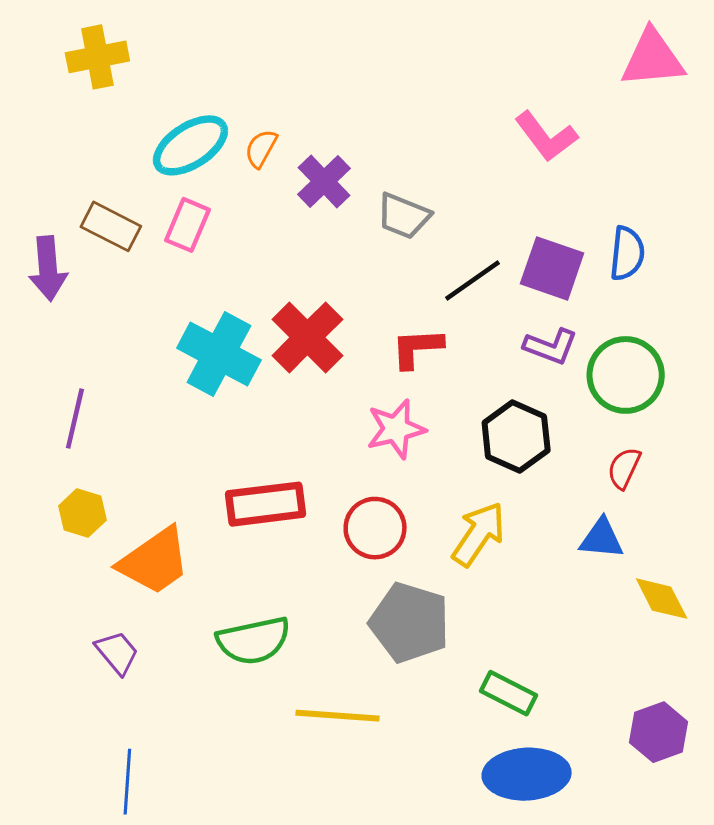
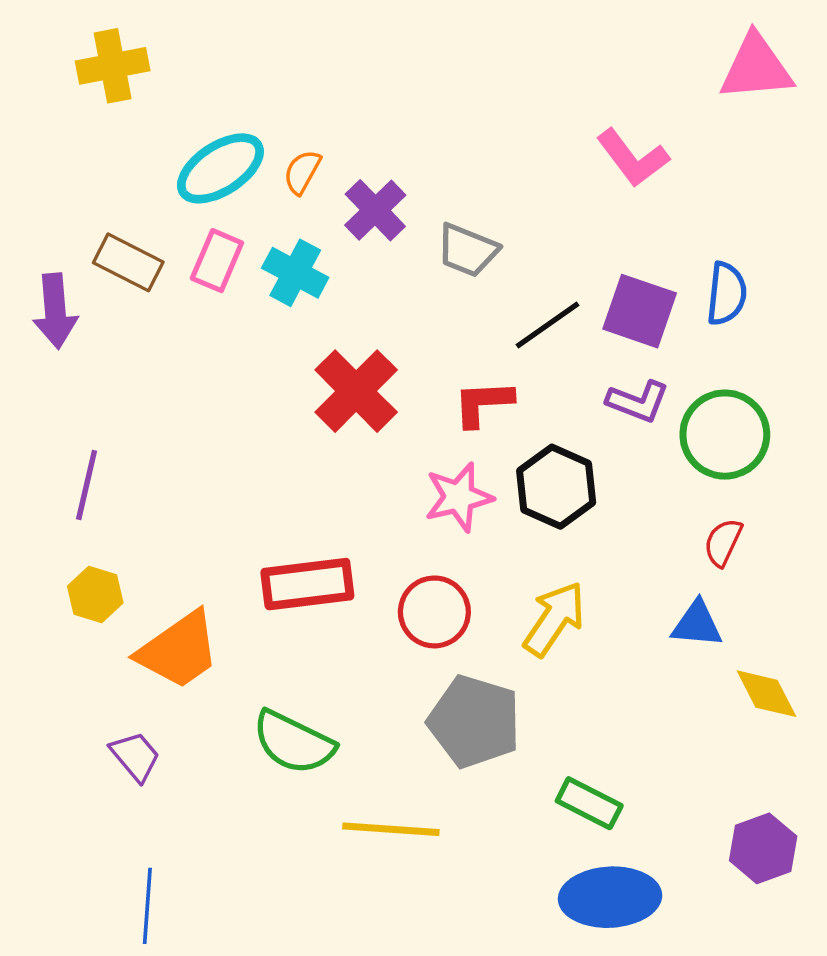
cyan cross: (219, 354) -> (295, 273), moved, size x0.7
black hexagon: (516, 437) -> (556, 487), moved
green semicircle: (253, 641) -> (293, 742), turned 38

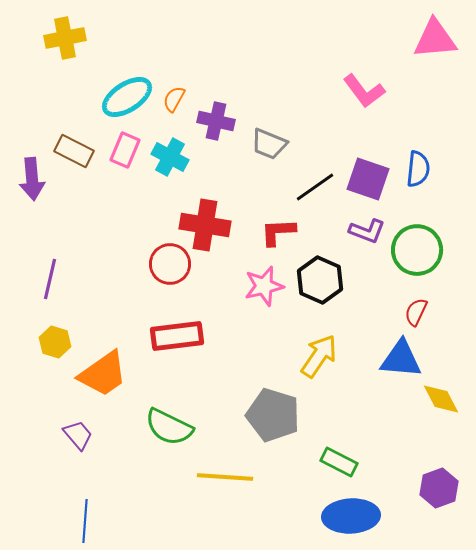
purple cross: (375, 210) -> (216, 121), turned -33
red cross: (356, 391) -> (205, 225), turned -36
red circle: (434, 612) -> (170, 264), moved
blue triangle: (697, 624) -> (401, 359), size x1.4

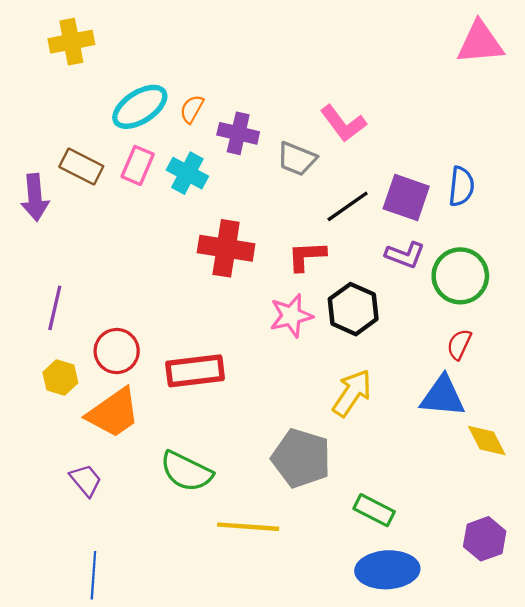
pink L-shape: (364, 91) -> (343, 123), moved
red circle: (170, 264) -> (117, 351), moved

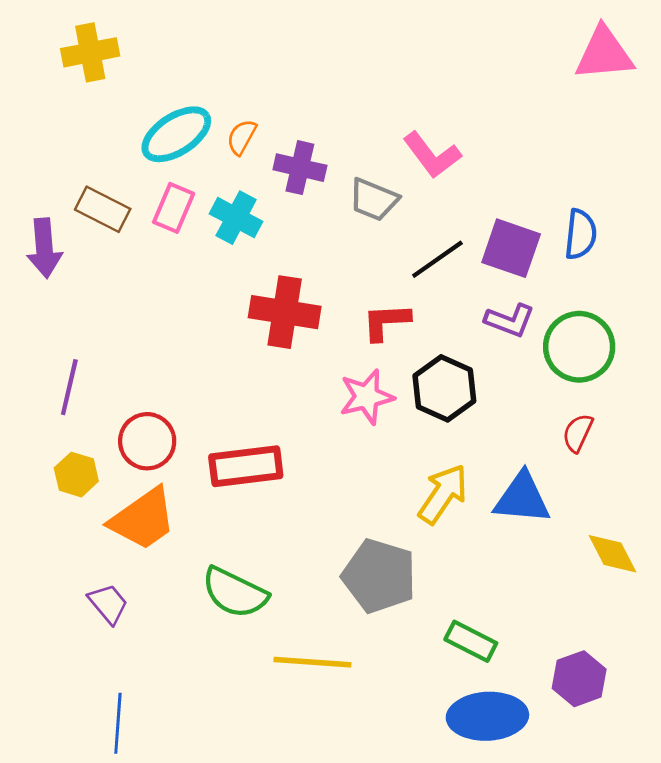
blue triangle: (443, 396) -> (522, 498), moved
purple hexagon: (485, 539) -> (579, 679), moved

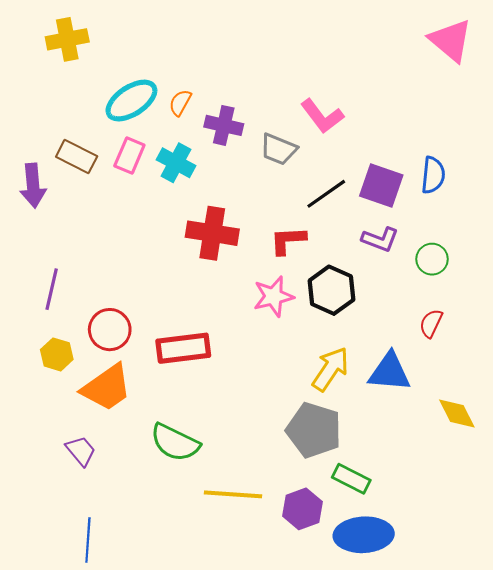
pink triangle: (604, 54) -> (451, 40), turned 45
green circle: (579, 347) -> (432, 259), size x0.6
gray pentagon: (379, 576) -> (314, 430), moved
purple hexagon: (579, 679) -> (302, 509), moved

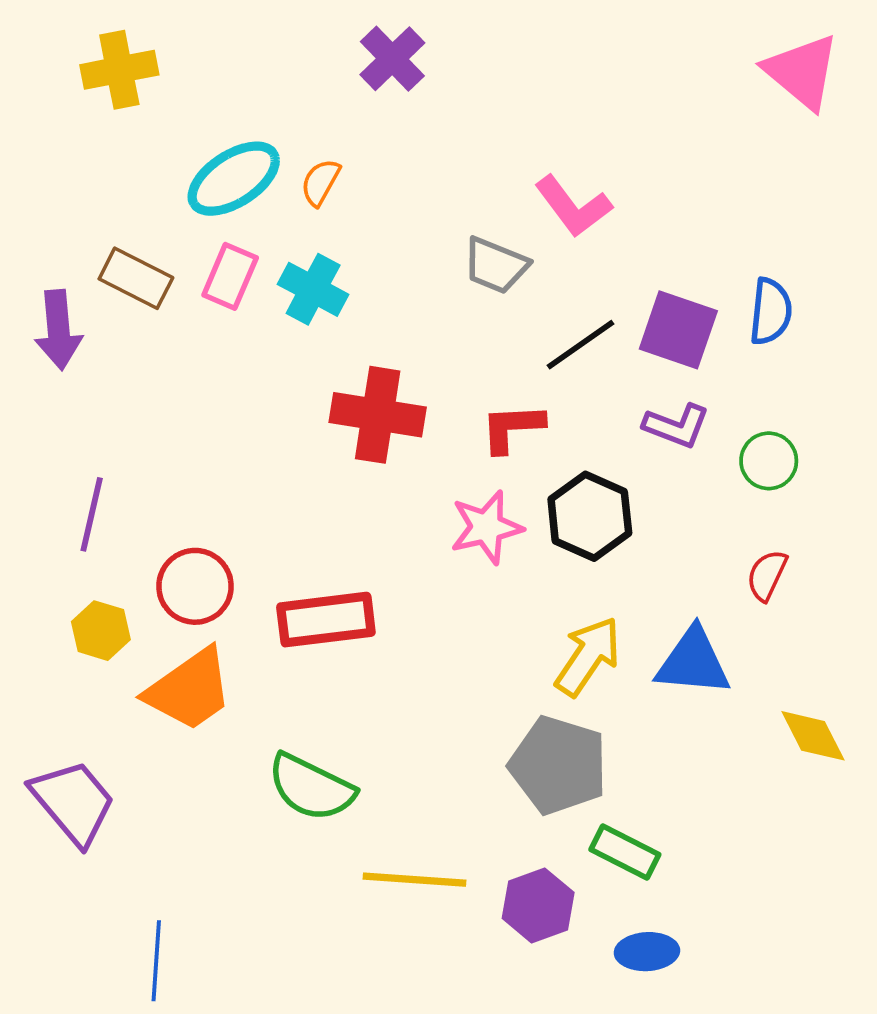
purple cross: (224, 125) -> (392, 59), moved, turned 33
purple trapezoid: (81, 451) -> (73, 802), moved, size x1.6
blue ellipse: (364, 535) -> (647, 952), size x0.6

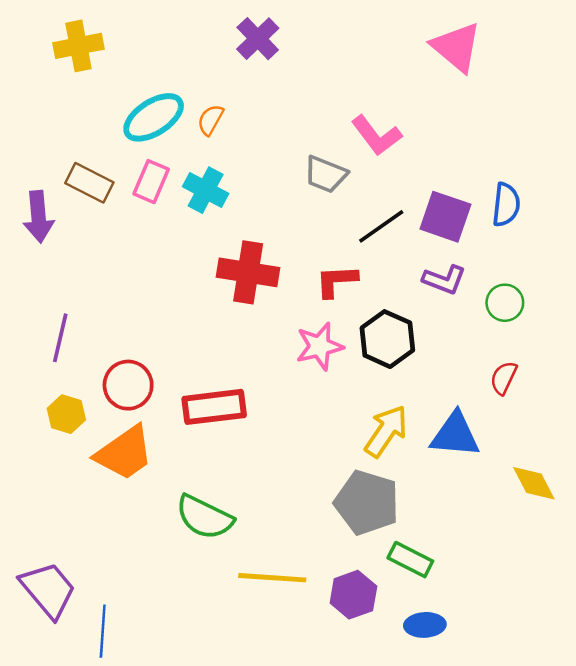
pink triangle: (802, 72) -> (456, 47), moved
purple trapezoid: (73, 802) -> (48, 590), moved

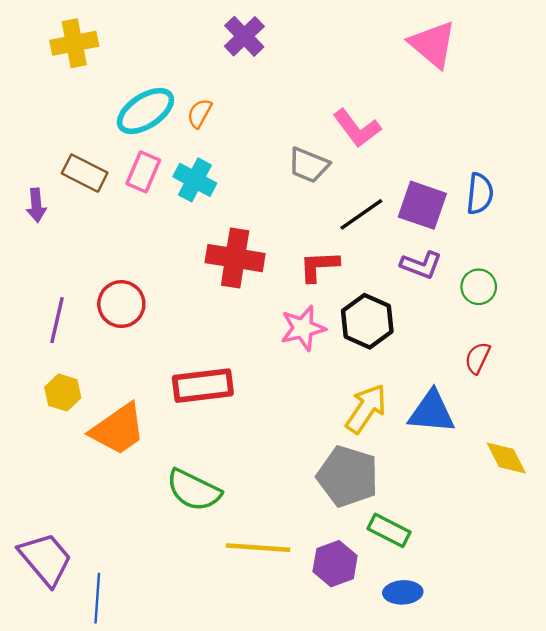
purple arrow: (38, 217) -> (36, 205), size x0.7
red circle: (128, 385) -> (121, 304), moved

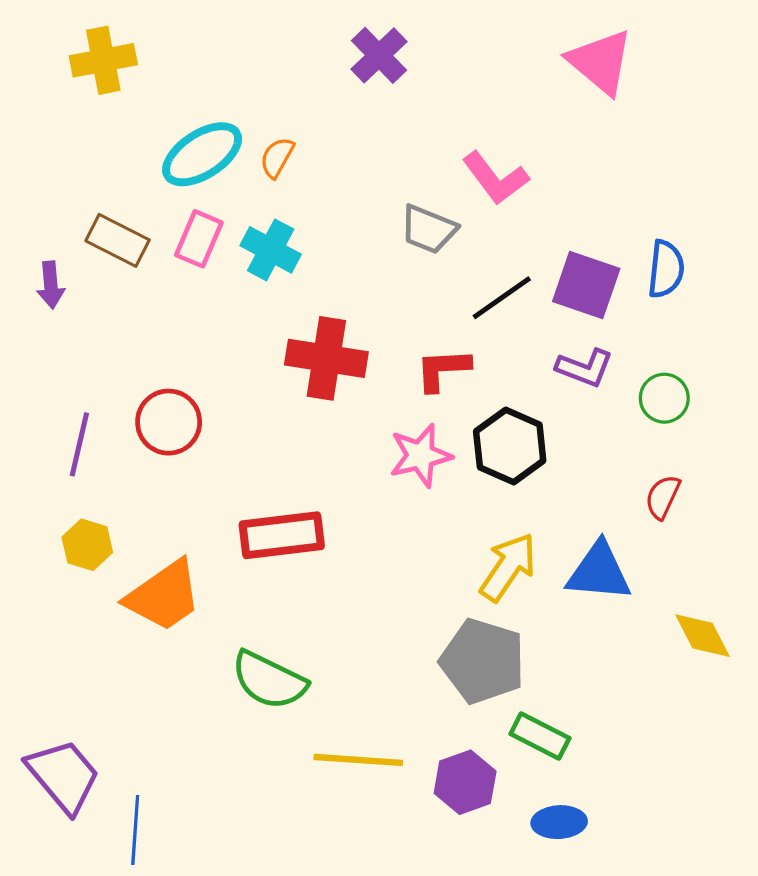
purple cross: (244, 36) -> (379, 55), moved

